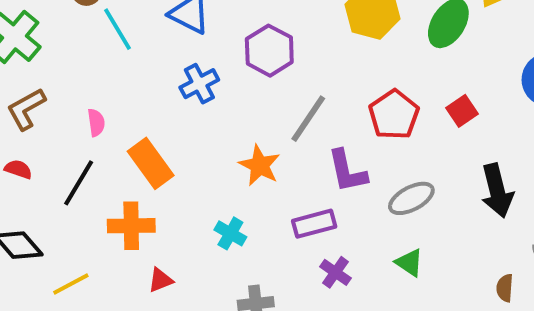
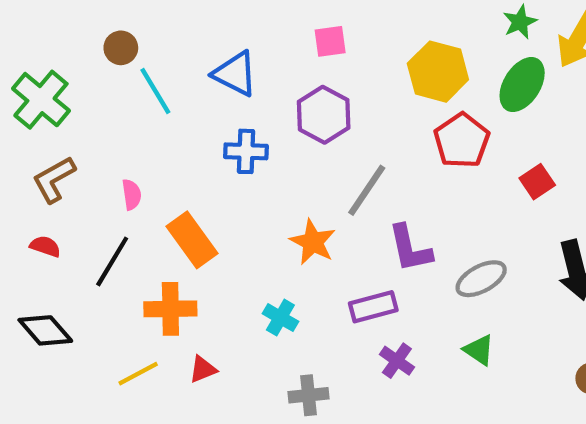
blue cross: (199, 84) -> (246, 151), turned 30
red pentagon: (394, 115) -> (462, 141), moved
yellow line: (71, 284) -> (138, 374), moved

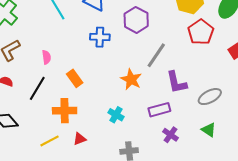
orange rectangle: (192, 240) -> (75, 78), size x0.7

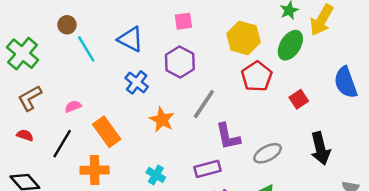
blue cross: (100, 37) -> (137, 82), turned 36
pink semicircle: (46, 57) -> (73, 106), turned -104
orange rectangle: (75, 78) -> (107, 132), size x1.4
orange star: (131, 79) -> (162, 120), moved

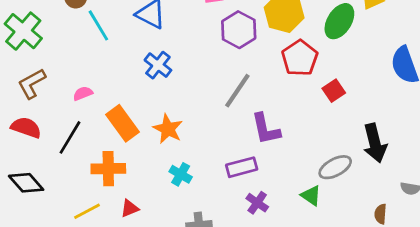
purple hexagon: (180, 62) -> (239, 30), moved
red square: (299, 99) -> (334, 91), moved
orange star: (162, 120) -> (168, 129), moved
red semicircle: (25, 135) -> (26, 128), size x1.5
gray ellipse: (268, 153) -> (335, 167), moved

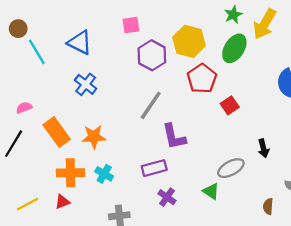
orange star: (168, 129) -> (94, 137), turned -30
black arrow: (375, 143) -> (263, 148), size x0.6
orange cross: (108, 169) -> (70, 173), moved

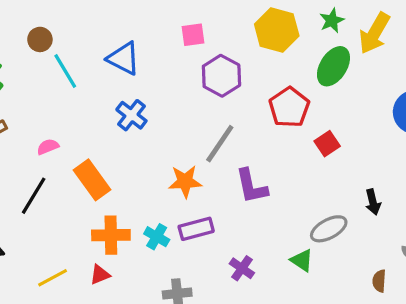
yellow hexagon: (189, 41) -> (277, 30), moved
orange star: (94, 137) -> (185, 181), moved
purple rectangle: (154, 168) -> (196, 229), moved

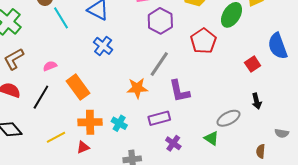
red square: (327, 144) -> (253, 64), moved
purple rectangle: (196, 229) -> (159, 118), moved
yellow line: (53, 278) -> (56, 137), moved

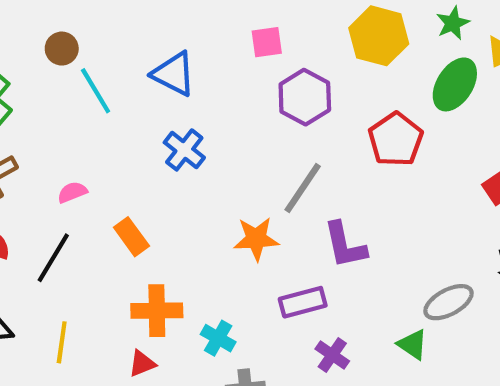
orange rectangle: (78, 87) -> (131, 237), size x0.7
cyan cross: (119, 123) -> (218, 338), moved
yellow line: (56, 137) -> (62, 342), moved, turned -54

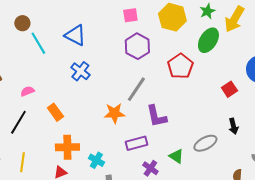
pink square: (267, 42) -> (130, 15), moved
green triangle: (413, 344) -> (176, 156), moved

